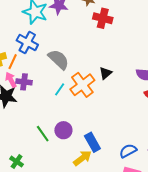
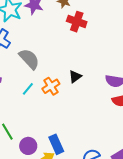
orange cross: (82, 85) -> (51, 86), size x0.7
purple circle: (63, 130) -> (28, 146), moved

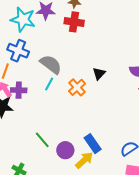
red cross: (77, 22) -> (74, 22), moved
cyan line: (28, 89) -> (49, 84), moved

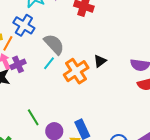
orange cross: (77, 87) -> (76, 71), size x1.4
purple cross: (19, 90) -> (18, 64), turned -35

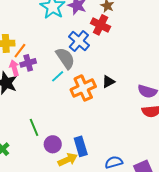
blue cross: (24, 25) -> (79, 41), moved
purple cross: (18, 64) -> (28, 63), moved

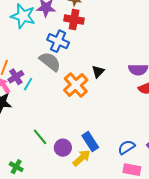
cyan line: (58, 76) -> (28, 84), moved

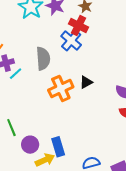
blue cross: (58, 41) -> (71, 40), moved
gray semicircle: (50, 62) -> (43, 59), turned 30

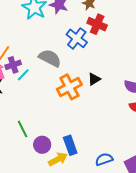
red cross: (78, 25) -> (97, 24), moved
gray semicircle: (43, 59) -> (50, 58), turned -55

